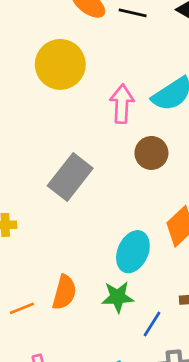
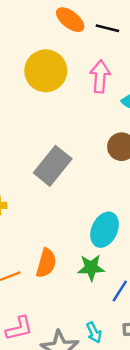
pink arrow: (122, 104) -> (100, 76), moved

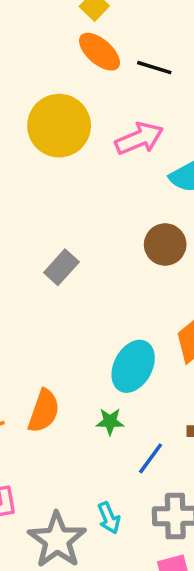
pink arrow: (100, 76) -> (139, 138), turned 60
gray rectangle: (53, 166) -> (61, 267), size x0.6
green star: (91, 268) -> (110, 422), size x0.7

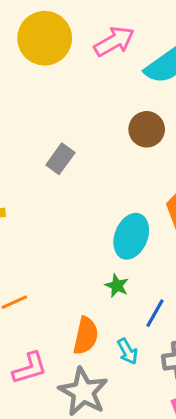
orange semicircle: (44, 411) -> (86, 336), moved
green star: (110, 422) -> (117, 286), turned 30
cyan arrow: (109, 518) -> (127, 351), moved

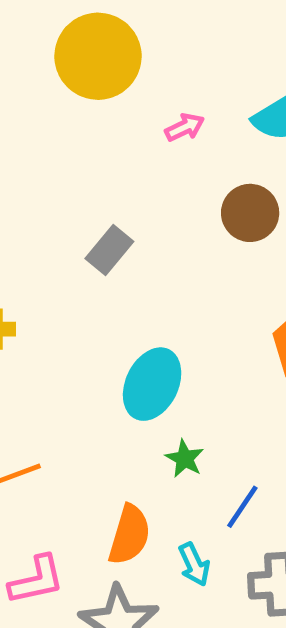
pink arrow: (114, 41) -> (185, 127), moved, size x0.6
cyan ellipse: (131, 236) -> (152, 384), moved

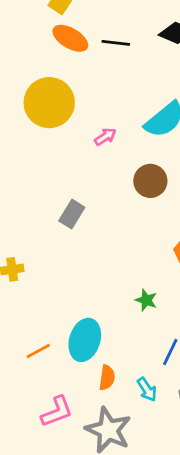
cyan ellipse: (152, 384) -> (85, 340), moved
green star: (185, 459) -> (146, 300), moved
orange semicircle: (129, 535) -> (107, 378), size x0.7

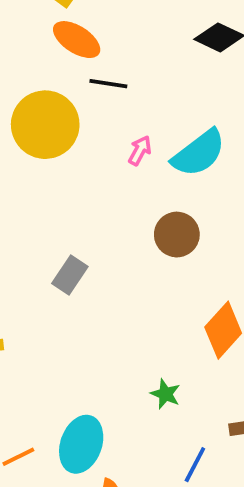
black line: (116, 43) -> (108, 84), moved
pink arrow: (105, 137) -> (140, 150), moved, turned -30

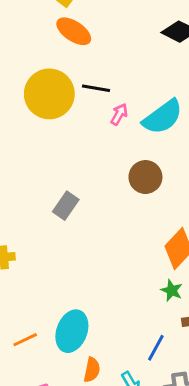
black line: (108, 84) -> (96, 88), moved
green star: (165, 394) -> (172, 290), moved

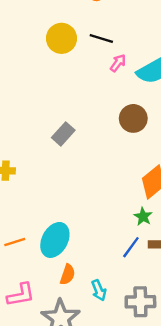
yellow circle: (49, 94) -> (61, 38), size x0.7
blue line: (156, 348) -> (131, 247), moved

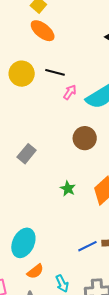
green star: (143, 217) -> (68, 189), moved
blue line: (131, 247) -> (87, 246), turned 30
orange semicircle: (68, 275) -> (35, 271), turned 36

